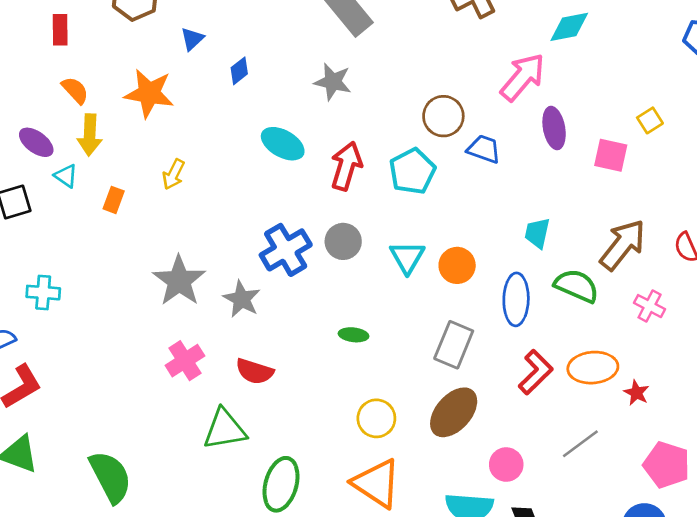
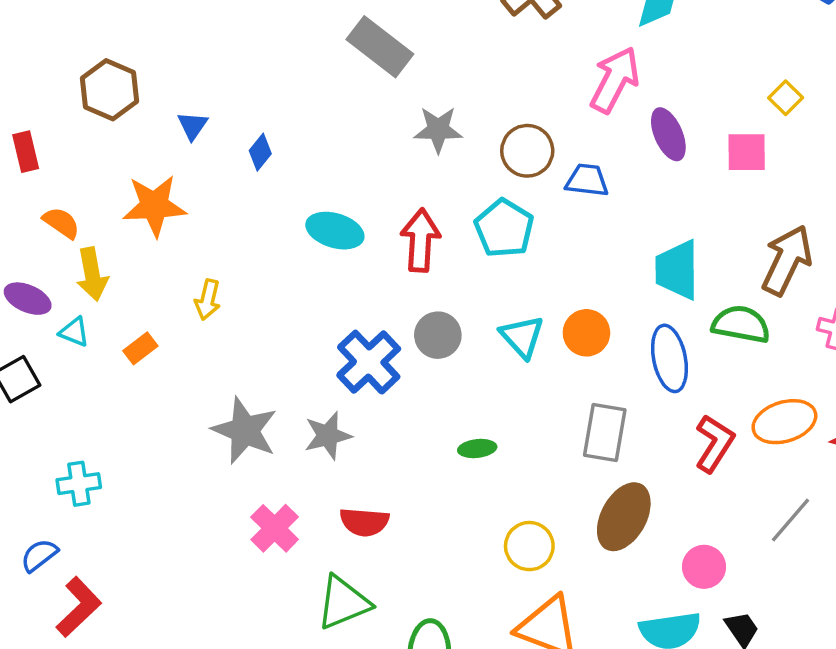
gray star: (333, 82) -> (438, 130), moved
orange rectangle: (114, 200) -> (140, 348), turned 45
cyan trapezoid: (537, 233) -> (677, 270), size x1.5
gray star: (242, 299) -> (328, 436), turned -30

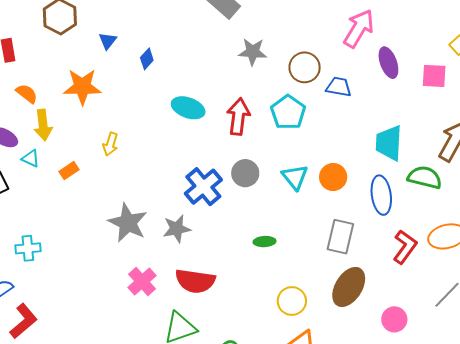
red semicircle: (364, 522) -> (195, 281), size x1.4

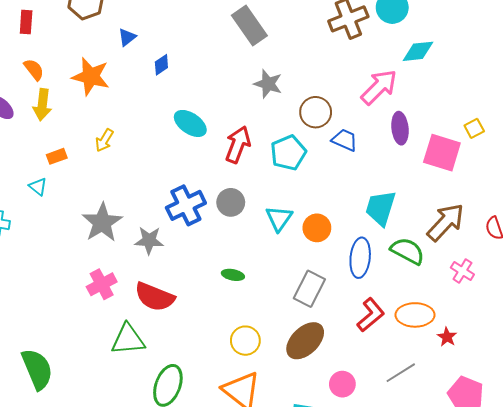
pink square: (434, 76) -> (442, 153), size x1.4
cyan triangle: (31, 159) -> (38, 187), moved

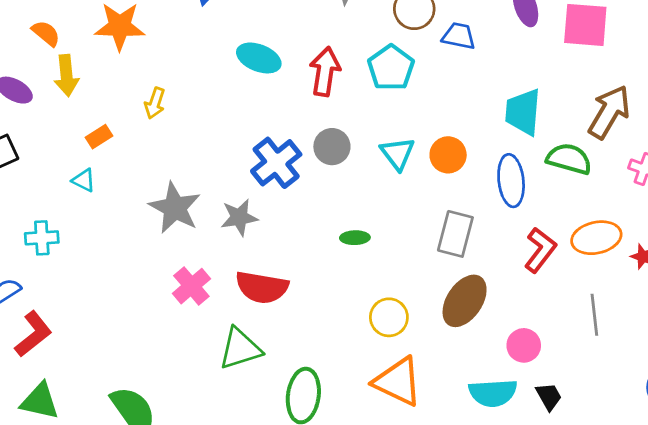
gray line: (401, 373) -> (594, 315), turned -52

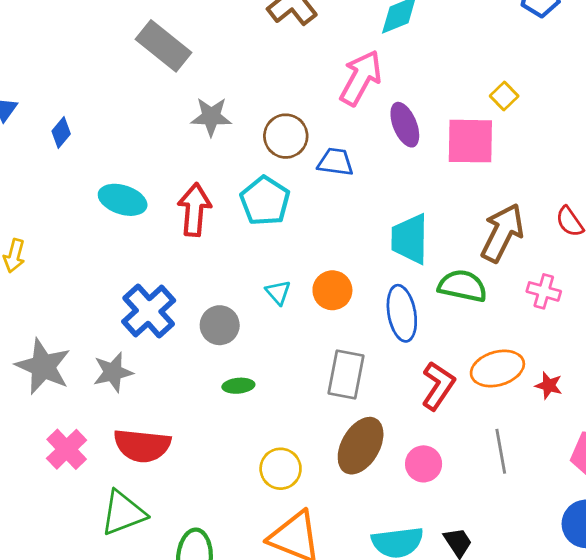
gray circle: (332, 147) -> (220, 325), moved
cyan triangle: (398, 153) -> (278, 292), size x0.7
pink circle: (524, 345) -> (424, 464), moved

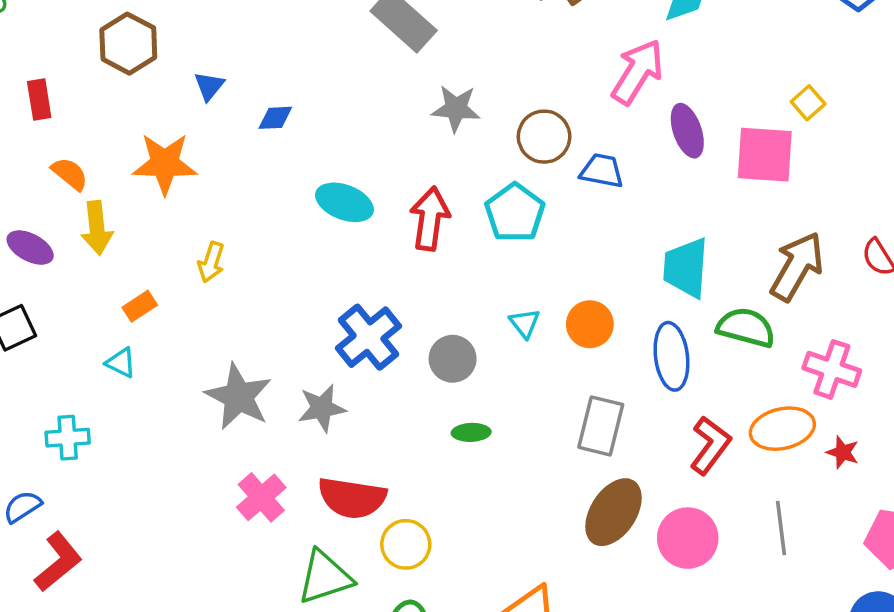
blue diamond: (61, 133) -> (275, 118), turned 44
pink cross: (544, 291) -> (832, 369), moved, size x1.4
pink circle: (424, 464) -> (688, 538), size x1.4
yellow circle: (281, 469) -> (406, 544), moved

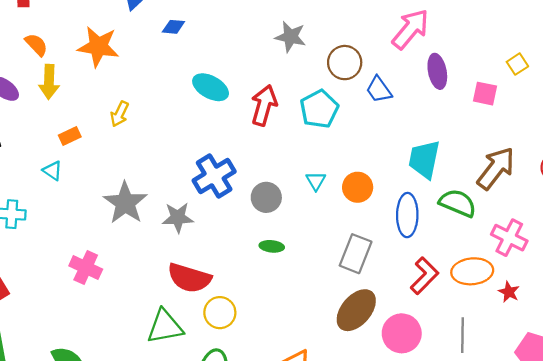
pink square: (765, 155) -> (485, 94), size x0.6
blue trapezoid: (602, 171) -> (379, 90), turned -144
pink cross: (261, 497) -> (86, 267), moved, turned -32

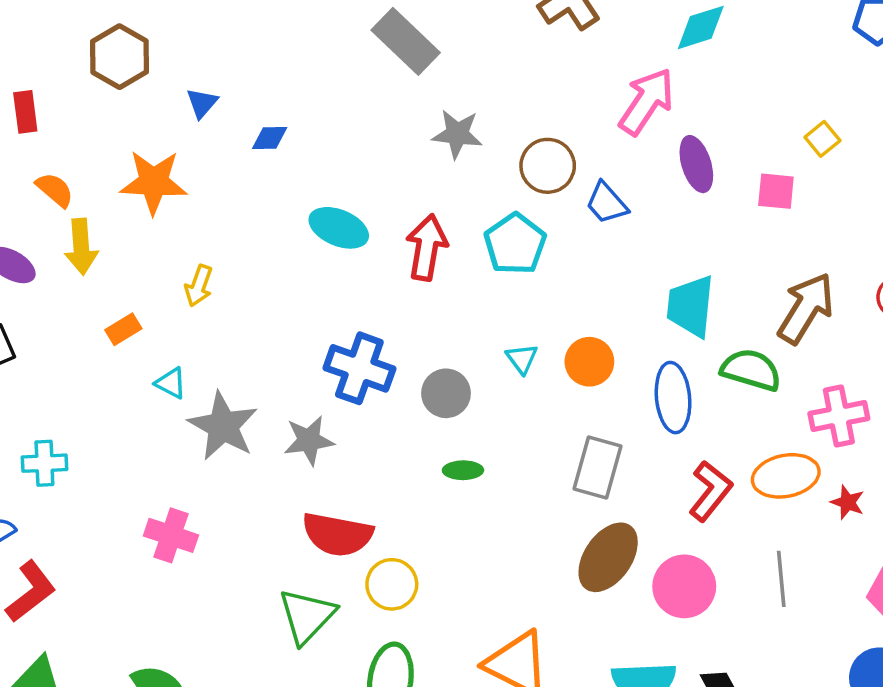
cyan triangle: (53, 171) -> (171, 383), moved
blue cross: (214, 176) -> (359, 368), turned -33
pink cross: (509, 238) -> (839, 416), turned -32
green triangle: (165, 327) -> (307, 616), turned -30

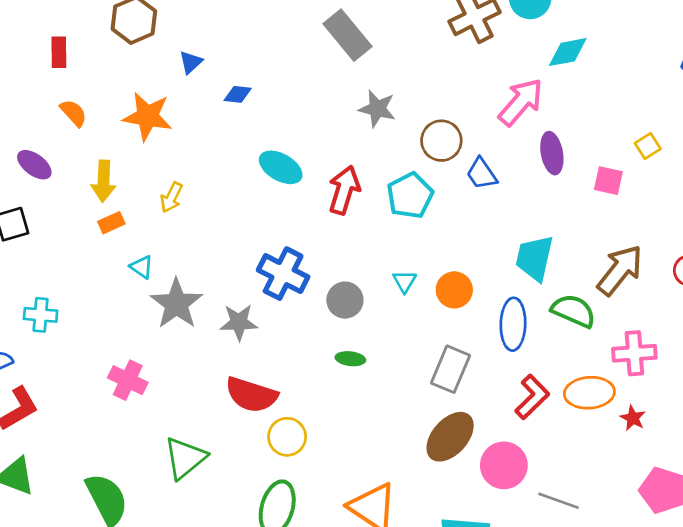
yellow arrow: (81, 247) -> (104, 181), moved
gray line: (781, 579) -> (559, 501), moved, turned -72
green triangle: (307, 616) -> (185, 458), moved

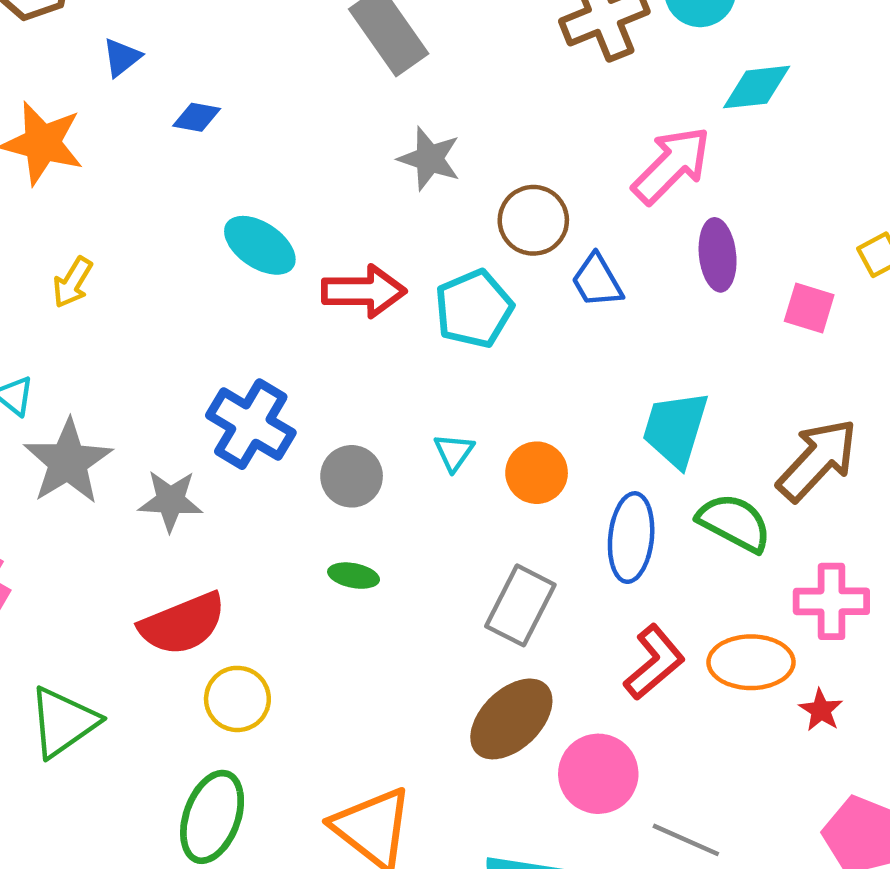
red arrow: (344, 190) -> (364, 291), turned 69
red semicircle: (251, 395) -> (183, 624), turned -44

